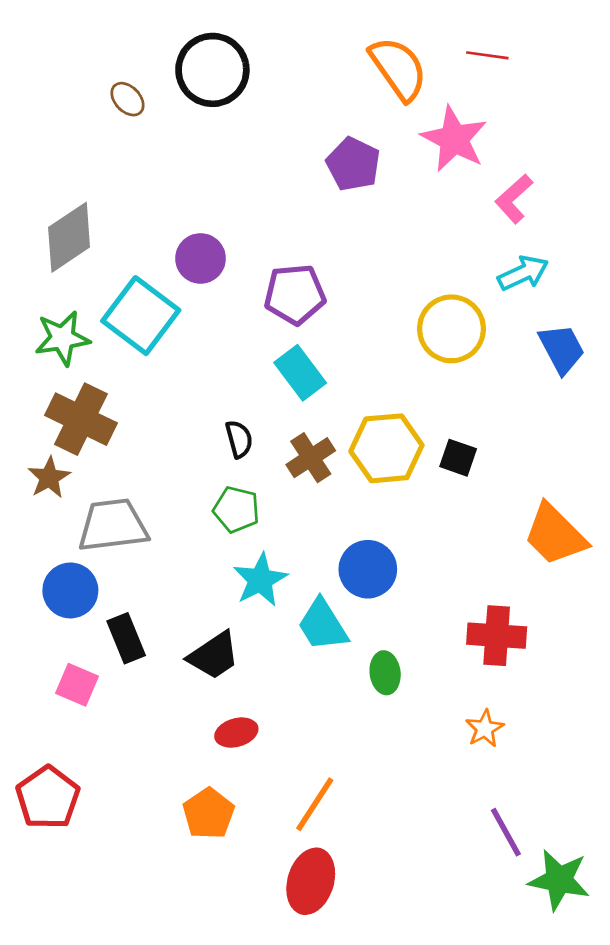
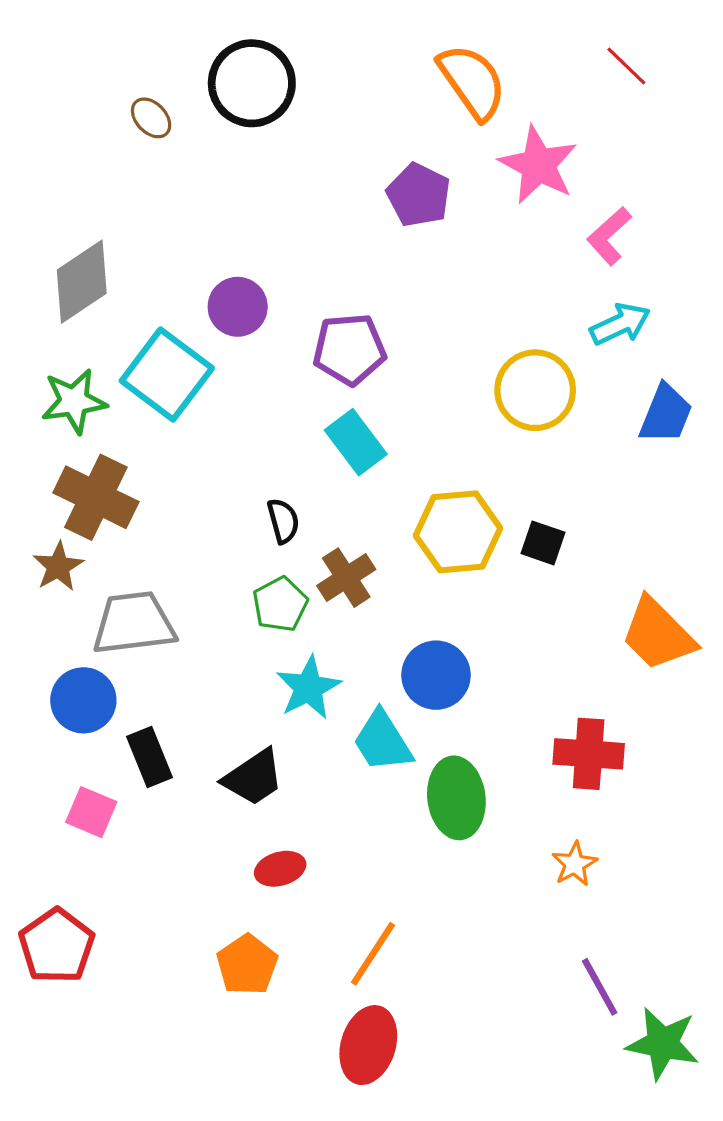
red line: (487, 55) -> (626, 66), moved, turned 36
blue trapezoid: (562, 349) -> (666, 414), turned 50
brown cross: (311, 458) -> (346, 578), moved
green pentagon: (236, 509) -> (280, 604), turned 30
green ellipse: (385, 673) -> (456, 798), size x1.6

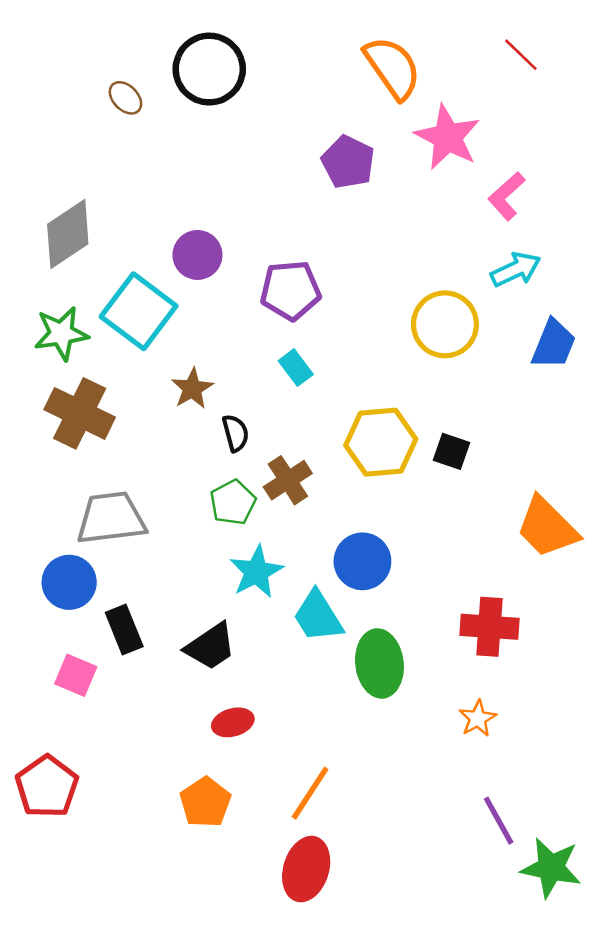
cyan rectangle: (356, 442) -> (296, 368), size x0.7
brown star: (58, 567) -> (192, 389), moved

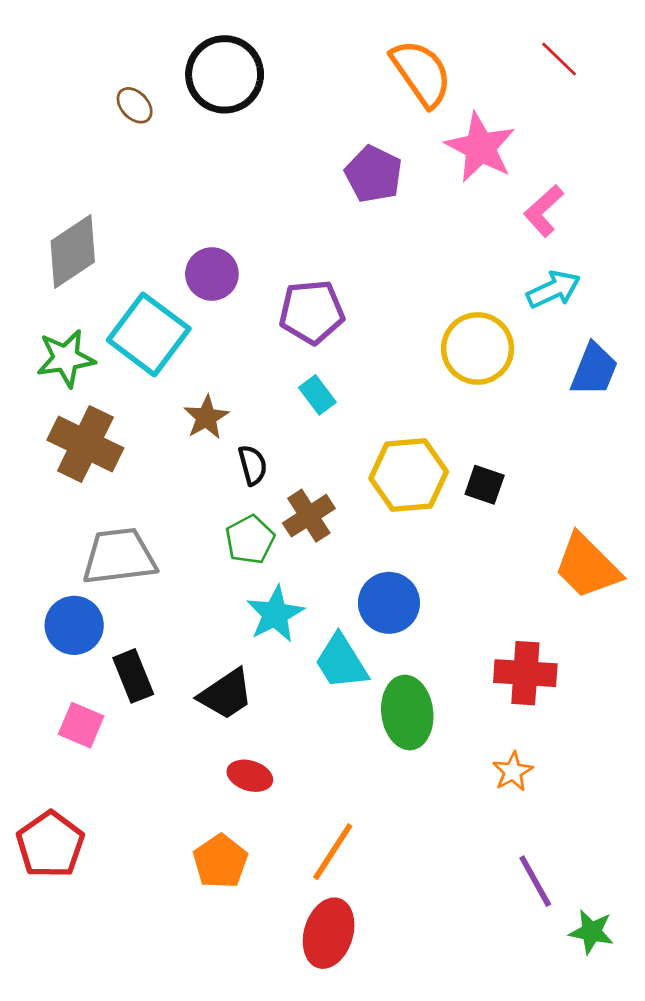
red ellipse: (233, 722) -> (250, 776), turned 33
green star: (551, 868) -> (591, 932), size x0.7

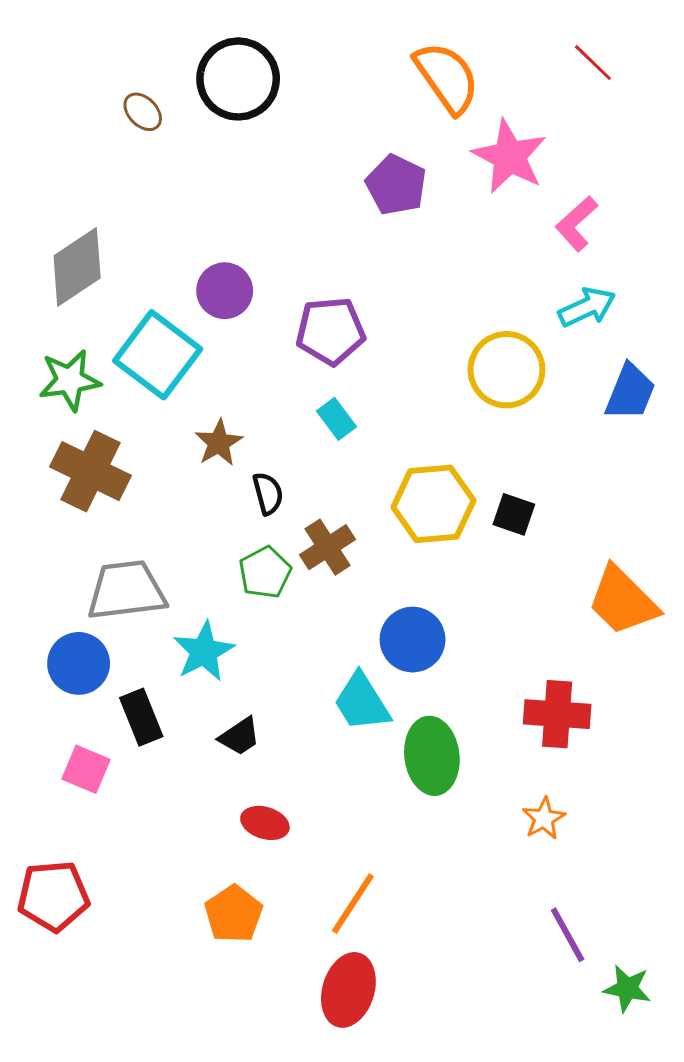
cyan star: (275, 614) -> (204, 651), moved
black trapezoid: (226, 694) -> (240, 736), size x0.7
red pentagon: (50, 845) -> (53, 896), turned 30

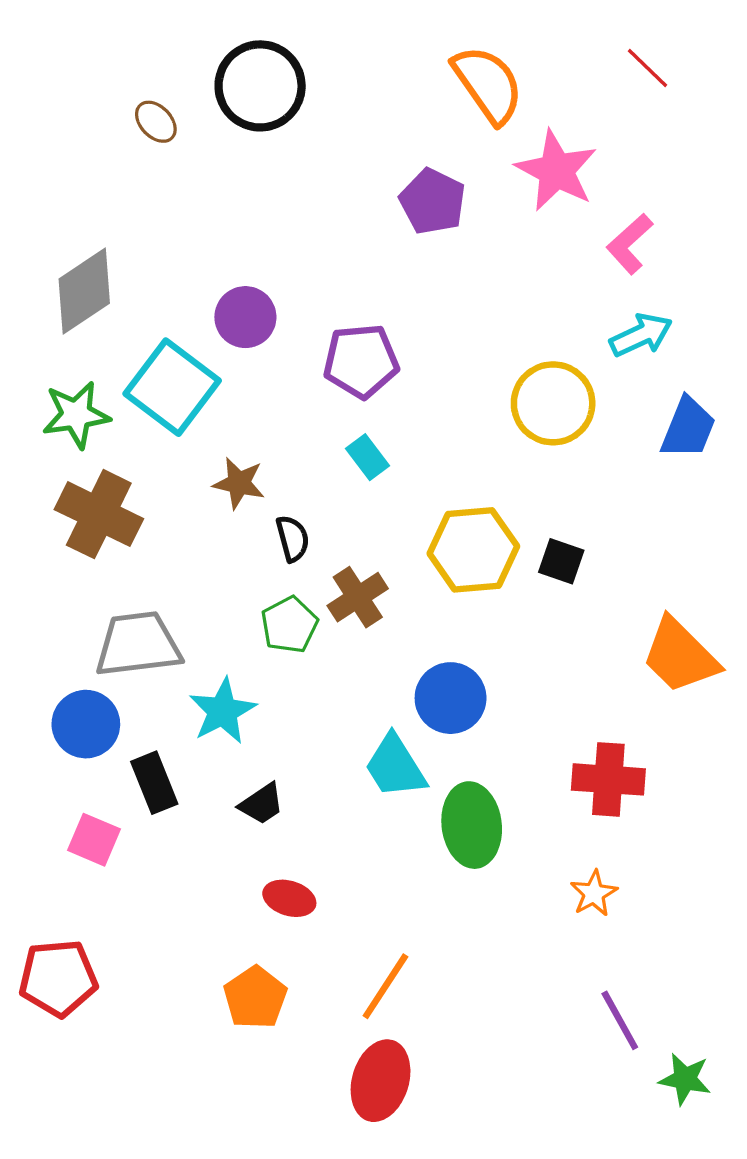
brown star: (219, 443) -> (239, 483), turned -30

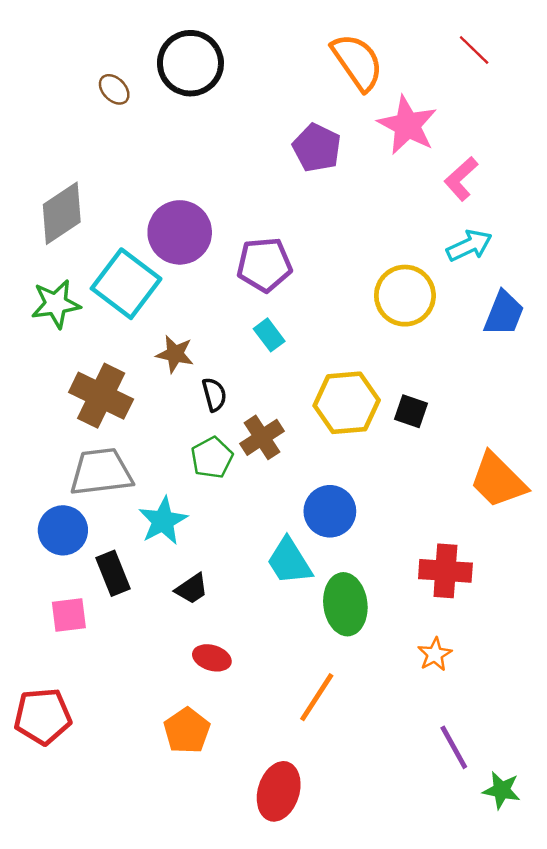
purple circle: (245, 317) -> (180, 232), size x1.4
brown cross: (99, 514) -> (101, 396), moved
pink square: (94, 840) -> (69, 615), turned -30
orange line: (385, 986) -> (317, 697), moved

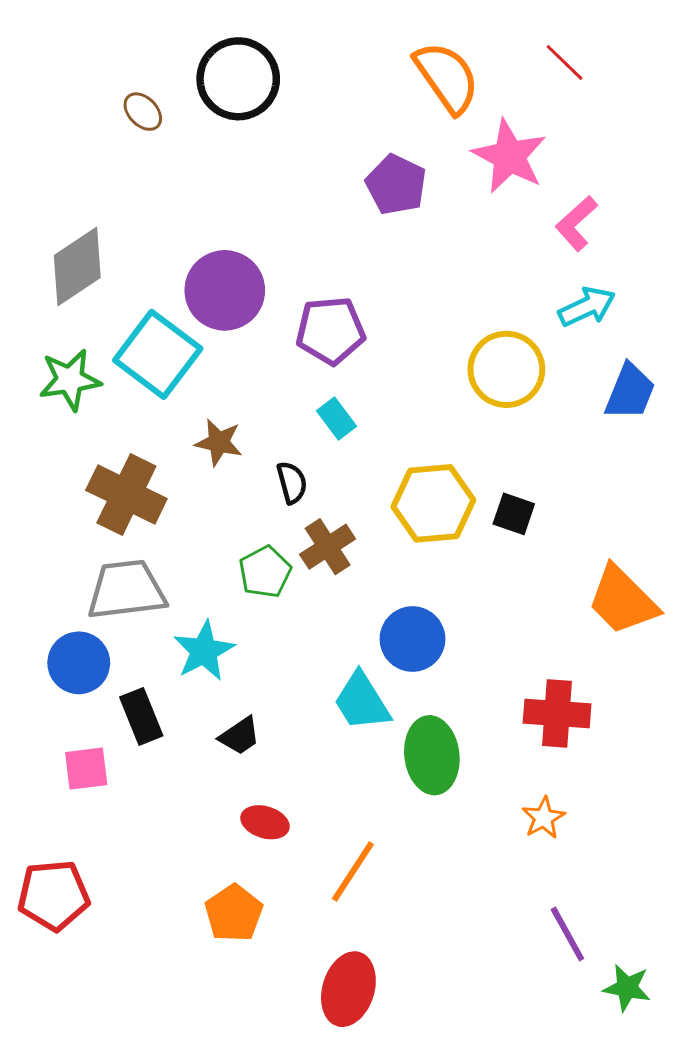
red line: (474, 50) -> (564, 62), moved
black semicircle: (214, 394) -> (292, 483), moved
orange line: (317, 697) -> (353, 871), moved

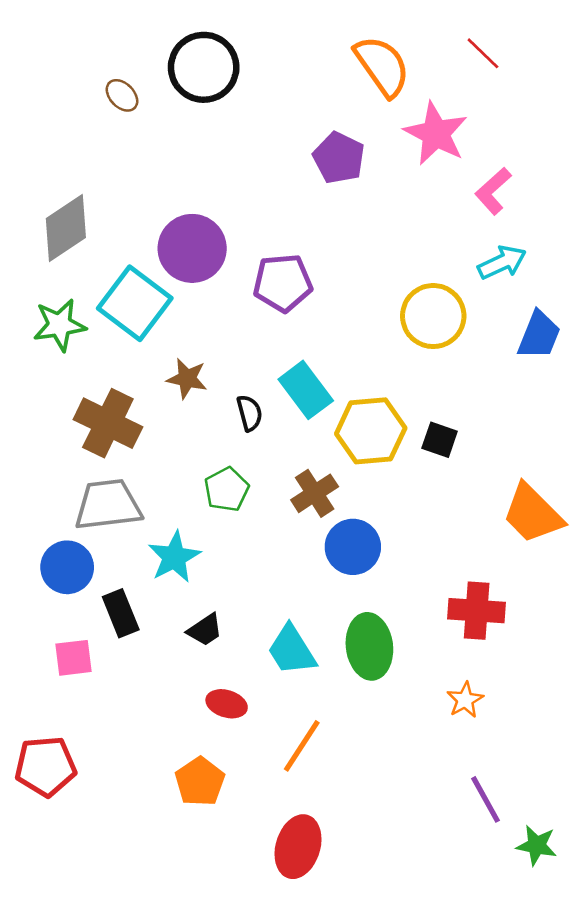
cyan rectangle: (337, 418) -> (306, 390), moved, size x1.6
brown cross: (328, 547) -> (315, 493), moved
cyan trapezoid: (362, 702) -> (292, 650), moved

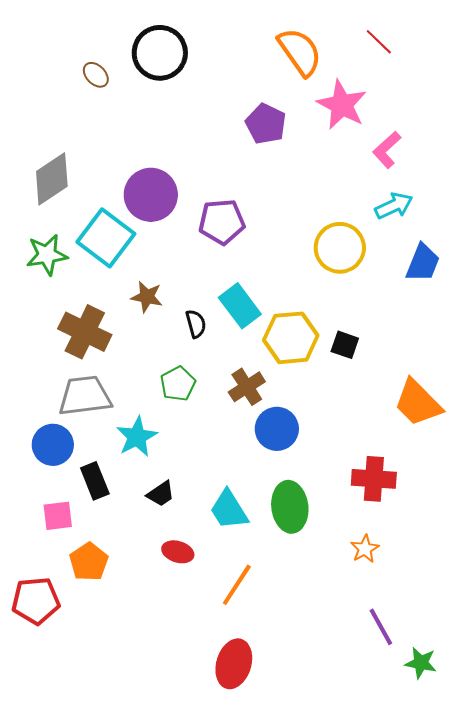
orange pentagon: (200, 782) -> (89, 562), moved

